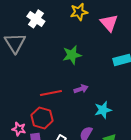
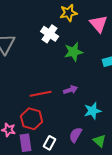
white cross: (36, 19) -> (50, 34), moved
green star: (72, 55) -> (74, 52), moved

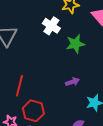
red line: (41, 94) -> (19, 86), moved, turned -65

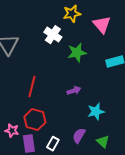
red line: (19, 86) -> (32, 87), moved

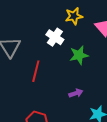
red line: (32, 87) -> (36, 71), moved

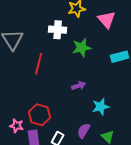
white cross: (55, 37) -> (58, 30), turned -30

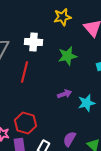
white cross: (58, 30) -> (33, 42), moved
cyan star: (101, 107) -> (86, 103), moved

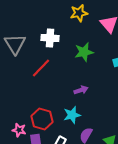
red line: (24, 72) -> (41, 68), turned 30
cyan star: (86, 103) -> (72, 115), moved

